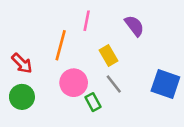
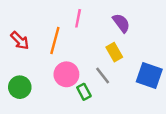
yellow rectangle: (109, 56) -> (114, 52), moved
red arrow: (22, 63) -> (20, 40), moved

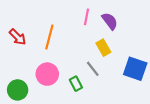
pink line: (78, 18) -> (86, 17), moved
pink circle: (66, 74) -> (47, 74), moved
green circle: (20, 87) -> (18, 90), moved

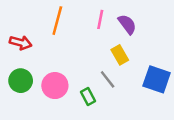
red arrow: (18, 37) -> (21, 43), turned -30
orange line: (49, 37) -> (57, 21), moved
green circle: (18, 90) -> (21, 81), moved

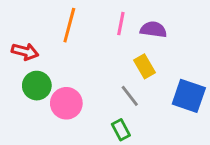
purple semicircle: (127, 24) -> (153, 29), turned -45
green circle: (21, 81) -> (37, 86), moved
green rectangle: (88, 97) -> (121, 130), moved

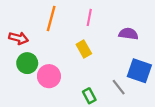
purple semicircle: (153, 29) -> (128, 34), moved
yellow rectangle: (145, 66) -> (84, 49), moved
gray line: (130, 96) -> (119, 87), moved

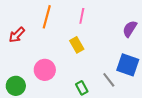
purple semicircle: (128, 34) -> (130, 29), moved, turned -66
red arrow: (19, 38) -> (17, 35), turned 120
green circle: (27, 63) -> (16, 86), moved

